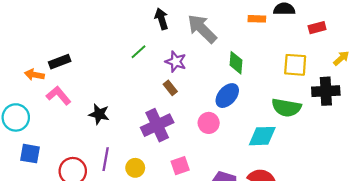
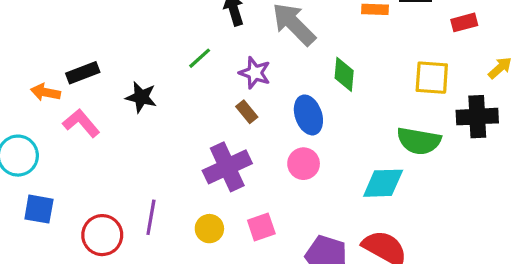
blue ellipse: (227, 96) -> (308, 115), moved, turned -60
black star: (99, 114) -> (141, 97), moved
yellow circle: (135, 168) -> (209, 229), moved

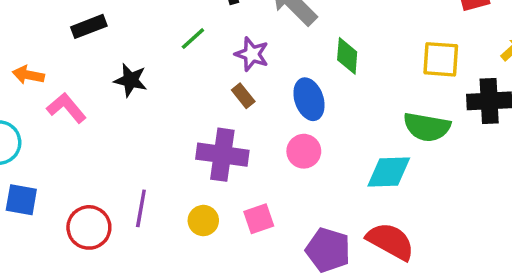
black rectangle: (83, 73) -> (89, 26), moved
purple cross: (227, 167) -> (222, 155), turned 33

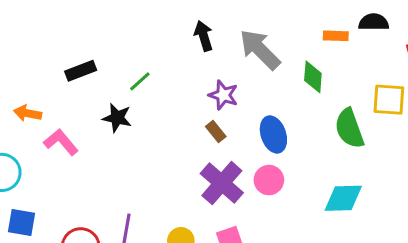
green line: (193, 39) -> (140, 81), moved
green diamond: (347, 56) -> (313, 77), moved
green semicircle: (427, 127) -> (349, 128), moved, turned 60
purple cross: (222, 155) -> (222, 183), moved, turned 33

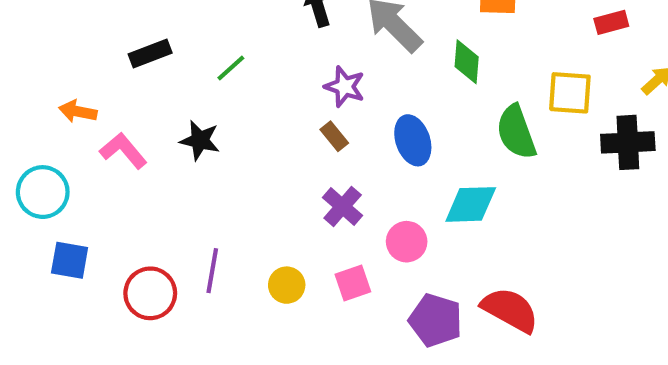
black star: (117, 118) -> (200, 140), moved
pink circle: (269, 180) -> (407, 242), moved
purple cross: (222, 183) -> (343, 207), size x0.7
cyan diamond: (343, 198) -> (471, 204), moved

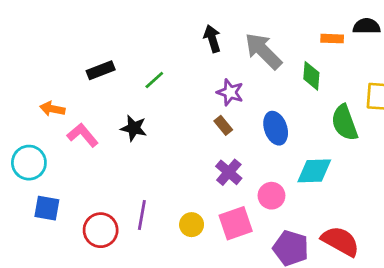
pink square: (353, 283) -> (236, 223), size x1.4

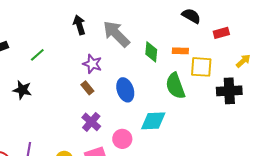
black semicircle: (367, 26) -> (191, 16), turned 30
orange rectangle: (332, 39) -> (180, 51), moved

